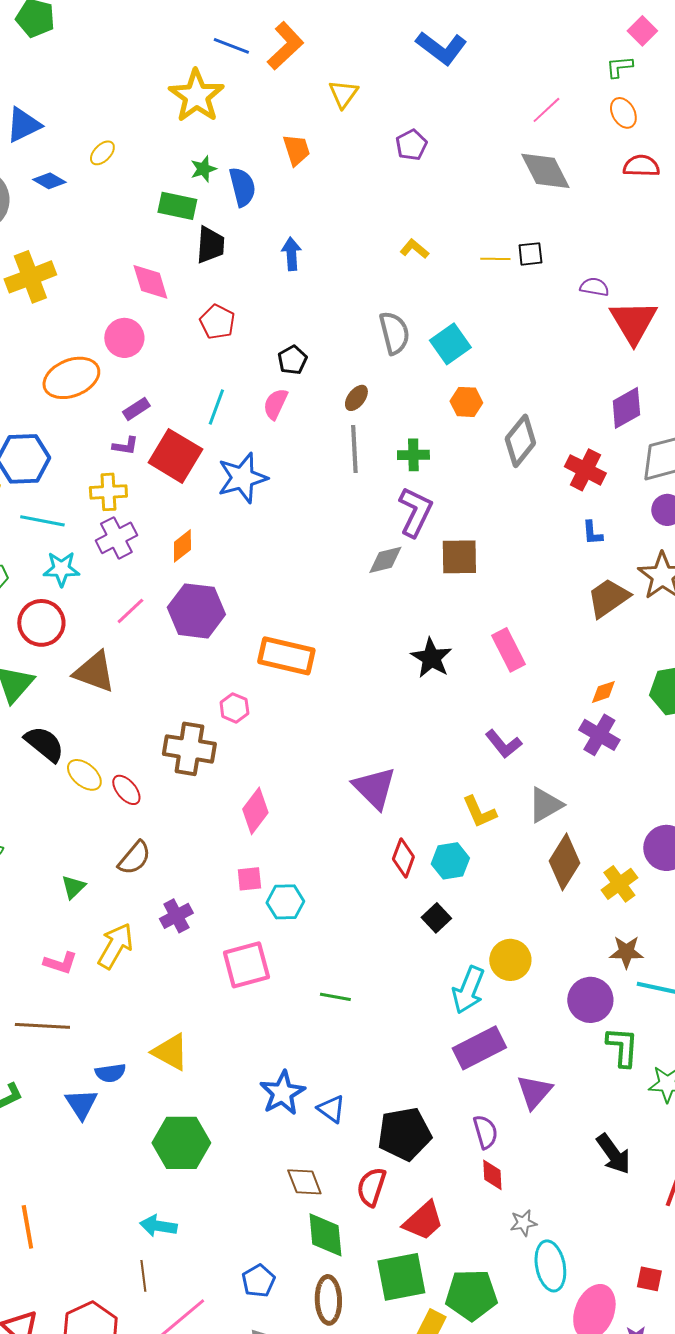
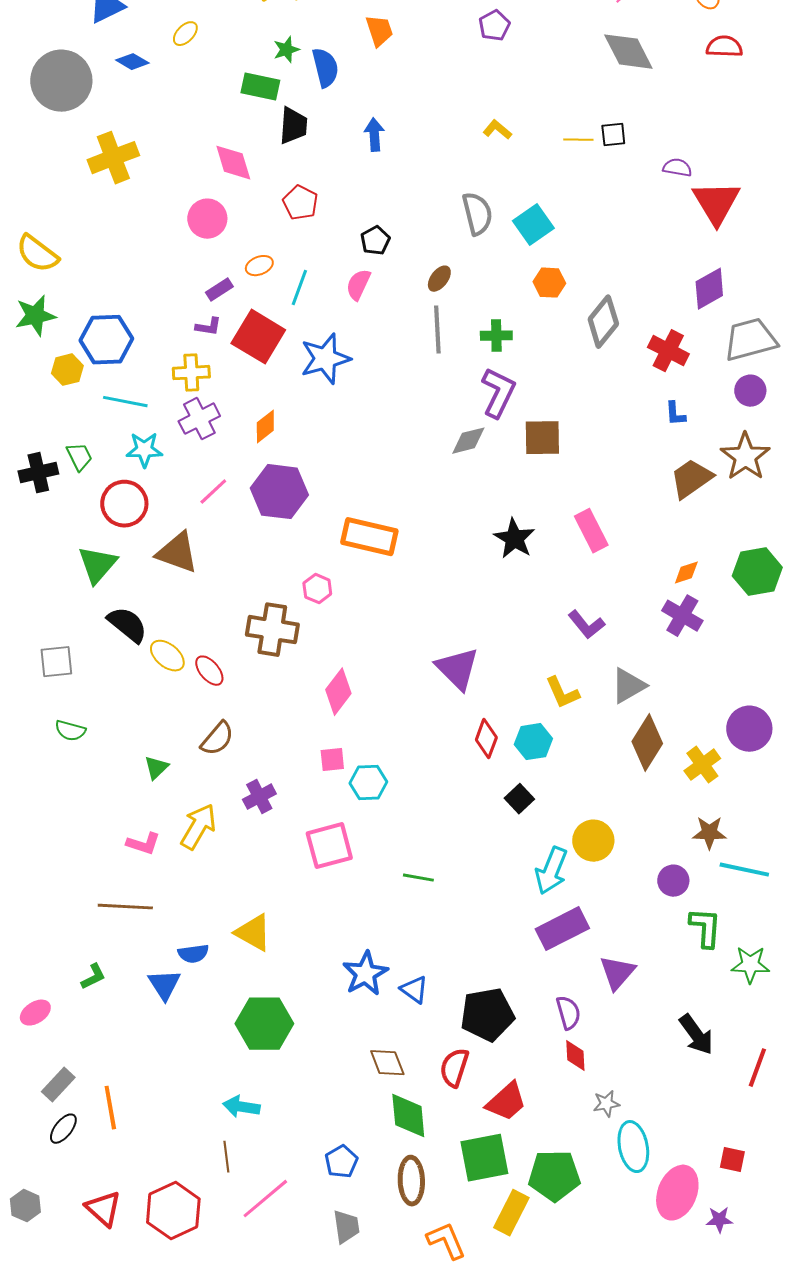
orange ellipse: (71, 378) -> (259, 266), moved, size x0.5
purple circle: (590, 1000) -> (673, 881), size x0.7

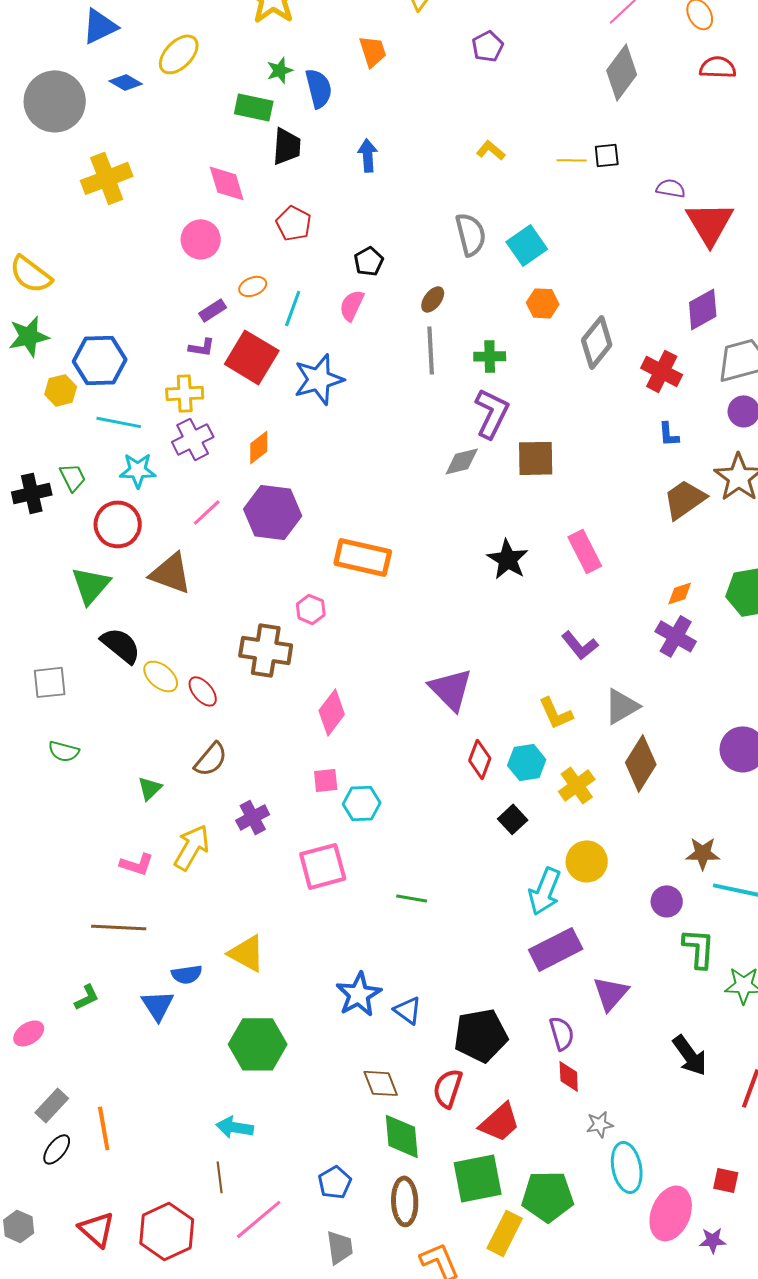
yellow ellipse: (185, 34) -> (179, 54), size x1.6
gray diamond: (628, 52) -> (622, 72), turned 64
yellow cross: (702, 765) -> (577, 785), moved

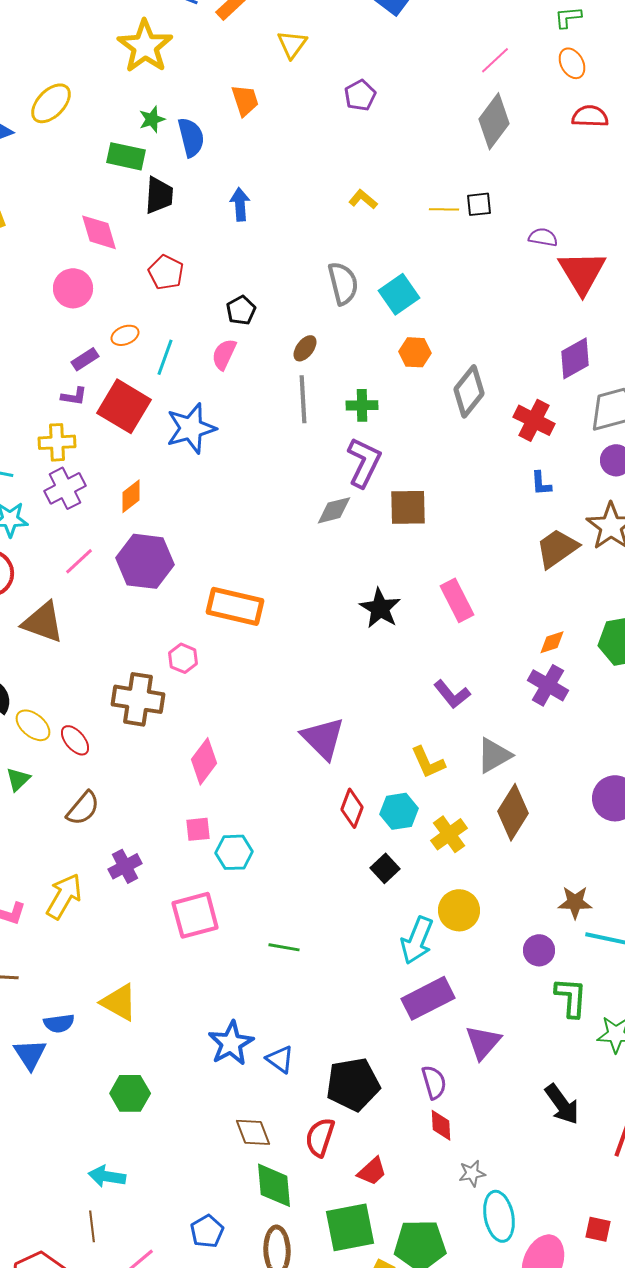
green triangle: (150, 788) -> (18, 779), moved
green hexagon: (258, 1044) -> (130, 1093), size x0.7
red trapezoid: (500, 1122) -> (372, 1171), size x0.7

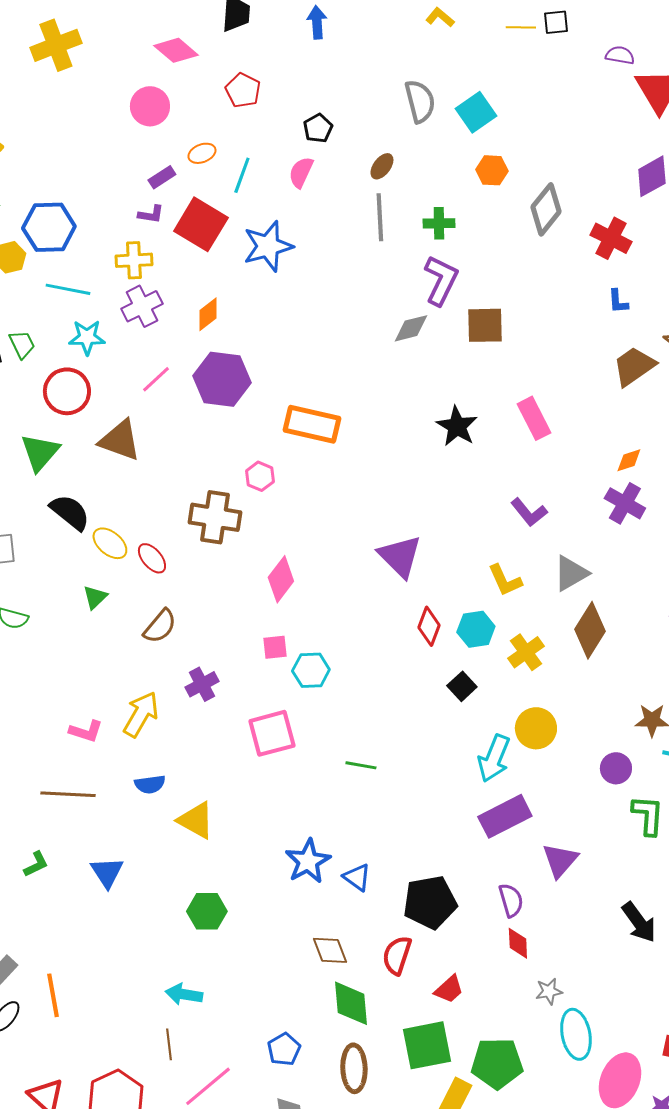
pink diamond: (99, 232) -> (176, 50), turned -33
blue semicircle: (59, 1023) -> (150, 784), moved

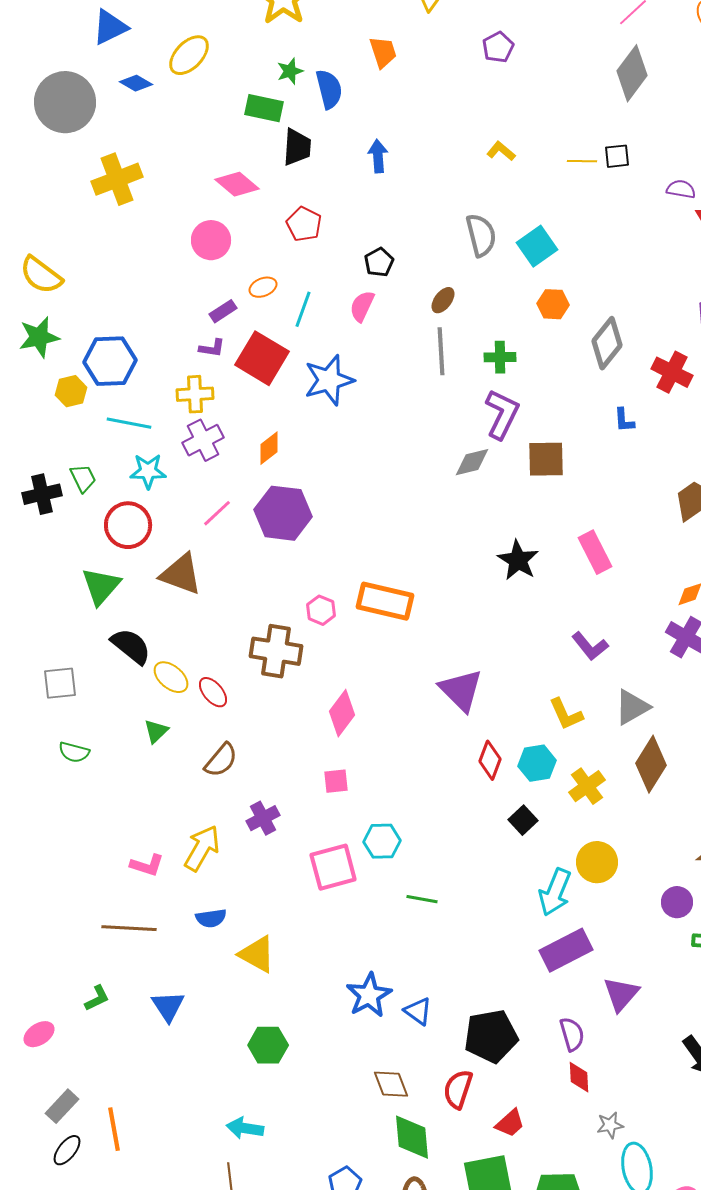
blue L-shape: (618, 301) -> (624, 420), moved
orange rectangle: (312, 424) -> (385, 601), moved
cyan hexagon: (311, 670) -> (382, 841), moved

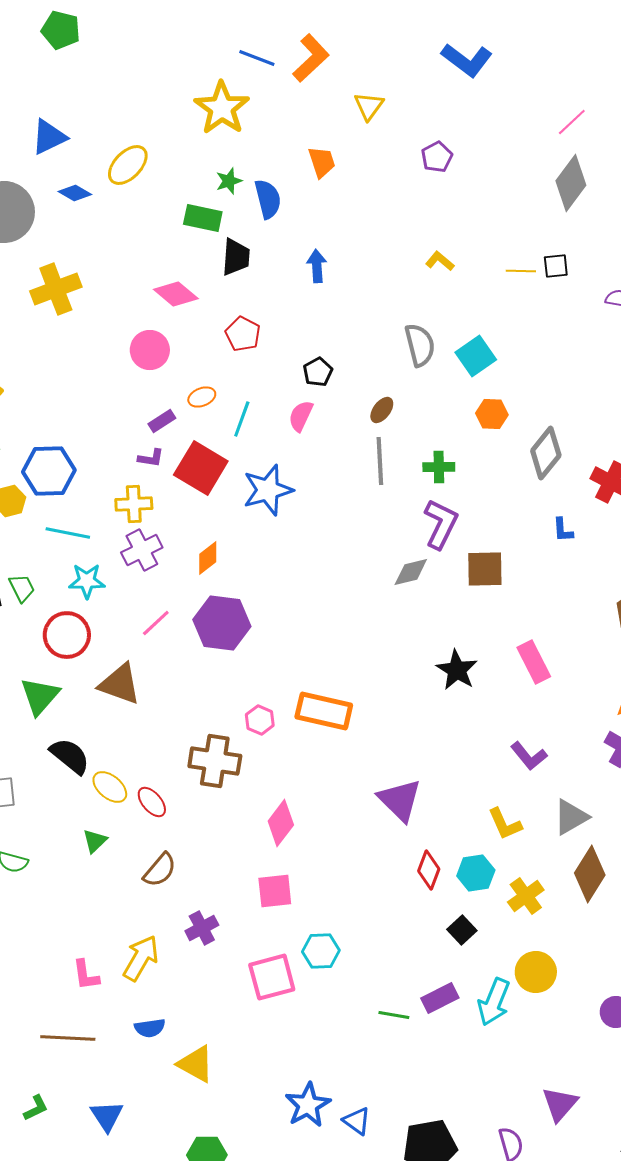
pink square: (336, 781) -> (275, 891), size x1.4
pink L-shape: (147, 865) -> (86, 975), turned 64
green line: (422, 899) -> (394, 1015), moved
purple rectangle: (566, 950) -> (440, 998), moved, size x0.7

